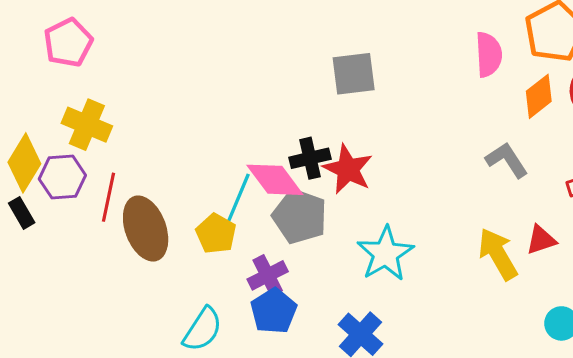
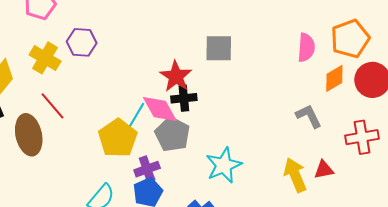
red star: (348, 169) -> (176, 76), moved
purple hexagon: (62, 177) -> (82, 42), moved
red line: (108, 197) -> (53, 106), turned -60
brown ellipse: (146, 229) -> (29, 135), moved
yellow pentagon: (216, 234) -> (118, 138), size x1.5

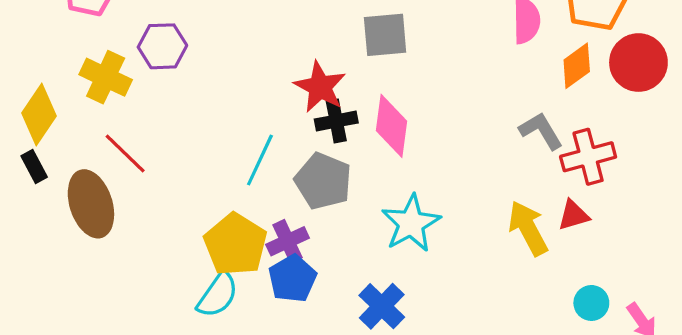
pink diamond: (160, 109) -> (392, 126), moved, turned 42
red cross: (362, 137) -> (588, 157), moved
yellow pentagon: (118, 138) -> (236, 244), moved

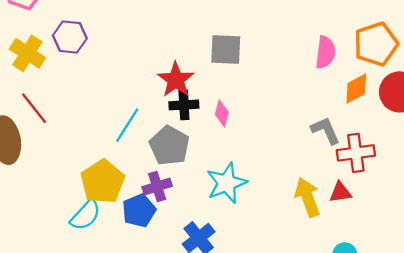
pink diamond: (392, 126) -> (222, 113), size x0.6
purple cross: (288, 241) -> (157, 187), moved

